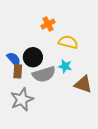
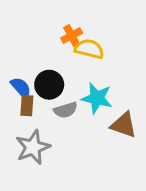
yellow semicircle: (68, 42) -> (89, 49), moved
cyan star: (65, 66) -> (97, 98), size x1.5
gray semicircle: (44, 74) -> (66, 110), size x0.7

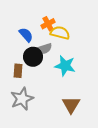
blue semicircle: (21, 88) -> (26, 35), moved
gray semicircle: (66, 110) -> (44, 49), moved
brown triangle: (124, 125) -> (71, 105), moved, turned 42

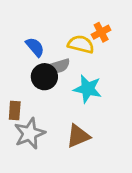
orange cross: (48, 24) -> (101, 32), moved
brown rectangle: (18, 71) -> (15, 110), moved
brown triangle: (71, 105) -> (78, 136), moved, turned 36

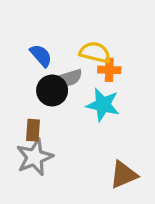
orange cross: (101, 32) -> (109, 70), moved, turned 30
brown rectangle: (15, 110) -> (33, 130), moved
brown triangle: (78, 136) -> (124, 175), moved

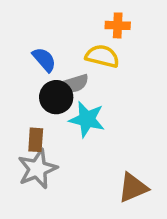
orange cross: (109, 70) -> (118, 25), moved
cyan star: (103, 105) -> (87, 119), moved

